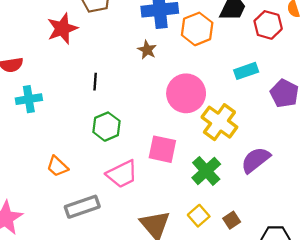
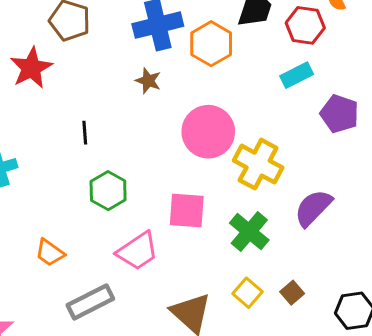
cyan rectangle: (246, 71) -> (297, 75), moved

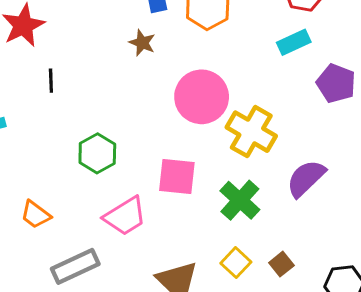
black line: (85, 133) -> (51, 81), moved

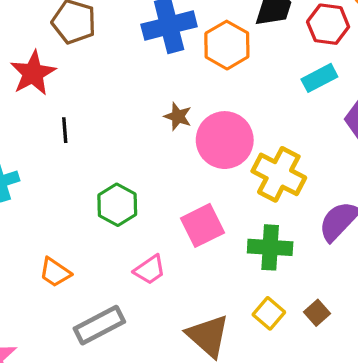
brown star: (142, 43) -> (178, 116), moved
pink square: (177, 177) -> (202, 225), turned -30
green cross: (240, 200) -> (270, 247), turned -36
pink trapezoid: (125, 216) -> (150, 270), size x0.7

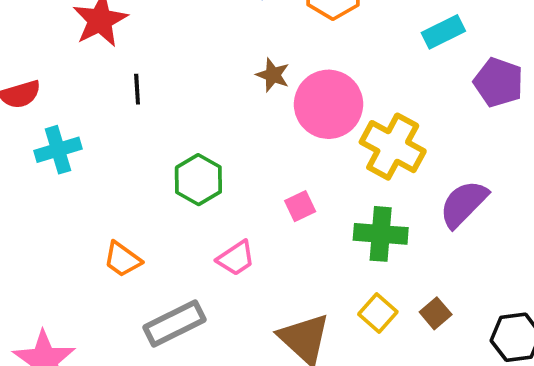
pink square: (202, 225) -> (300, 206), size x0.6

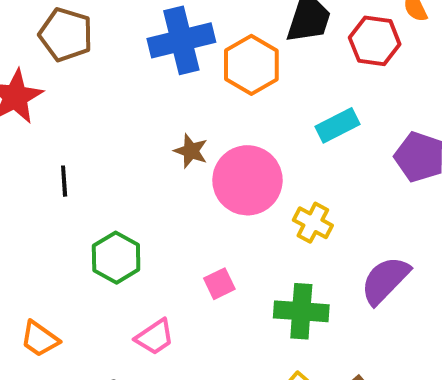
cyan rectangle: (443, 32) -> (337, 125), moved
black line: (137, 89) -> (64, 181), moved
yellow cross: (393, 147) -> (313, 223), size x0.6

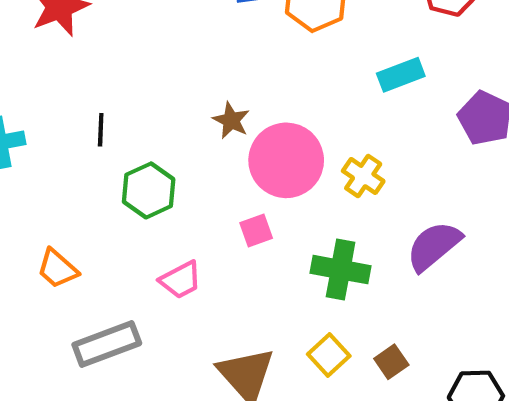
brown star: (191, 151) -> (231, 120), moved
pink circle: (247, 180) -> (286, 160), moved
black line: (64, 181) -> (101, 130), moved

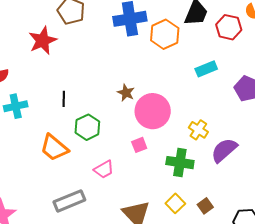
yellow cross: (363, 176) -> (198, 130), moved
orange trapezoid: (57, 269) -> (54, 148), moved, size x1.4

